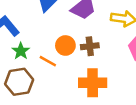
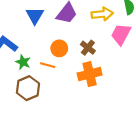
brown cross: (90, 46) -> (88, 48), moved, turned -32

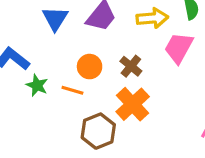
orange cross: (90, 74) -> (133, 104), turned -30
brown hexagon: (28, 88) -> (98, 131), moved

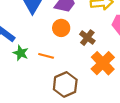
orange circle: (90, 67) -> (61, 28), moved
orange cross: (133, 104) -> (103, 63), moved

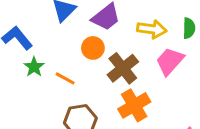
brown cross: (87, 38) -> (123, 68), size x1.5

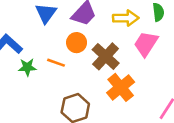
green star: (34, 67) -> (27, 67), turned -30
orange line: (65, 78) -> (56, 63), moved

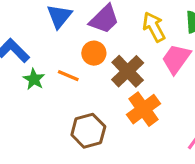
yellow arrow: (126, 18) -> (154, 27), turned -120
green star: (27, 67) -> (34, 79), turned 30

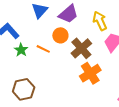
brown hexagon: (88, 131) -> (24, 89), moved

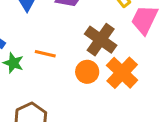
orange circle: (60, 35) -> (87, 72), moved

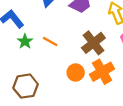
orange circle: (87, 72) -> (76, 73), moved

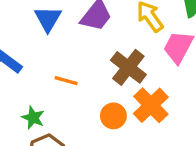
green star: (25, 41) -> (33, 118), moved

